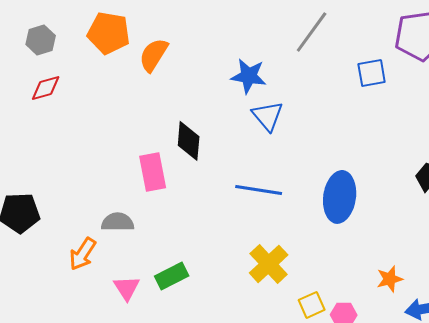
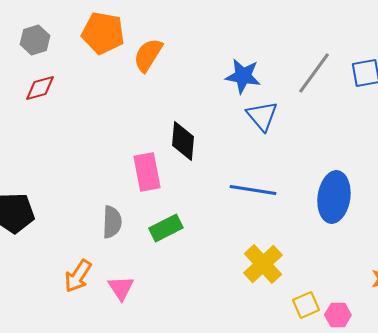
gray line: (312, 32) -> (314, 73), moved
gray semicircle: (118, 222) -> (112, 222), turned 92
orange arrow: (83, 254) -> (78, 276), moved
green rectangle: (172, 276) -> (166, 228), moved

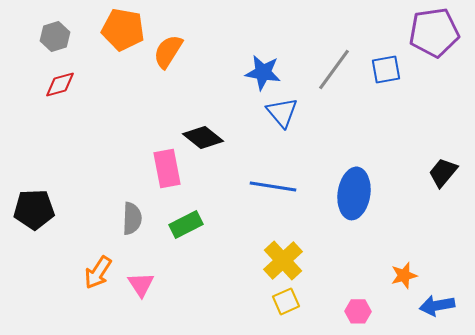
black diamond: (183, 141) -> (203, 137), turned -57
yellow square: (306, 305) -> (286, 301), moved

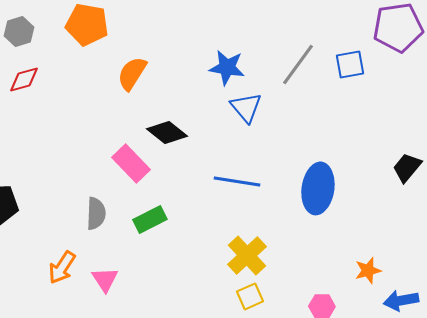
orange semicircle: (168, 51) -> (132, 73), moved
pink rectangle: (167, 168) -> (131, 163), turned -33

